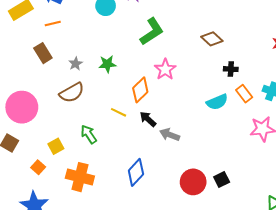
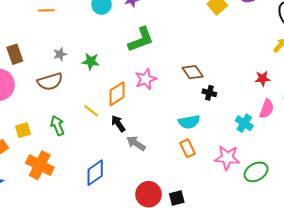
brown diamond: (212, 39) -> (193, 72), moved
brown rectangle: (43, 53) -> (15, 54), moved
orange rectangle: (244, 94) -> (188, 148), moved

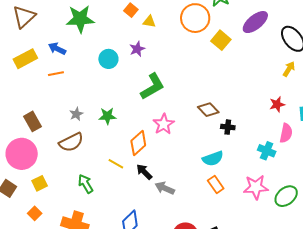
yellow square: (23, 130) -> (40, 183), moved

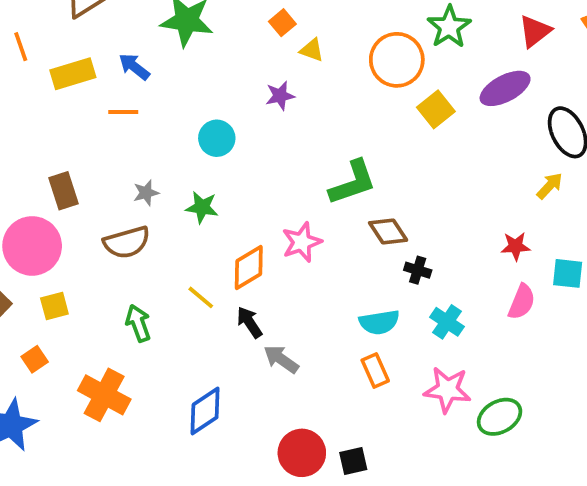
cyan circle: (108, 59) -> (217, 138), moved
green L-shape: (152, 86) -> (353, 183), moved
cyan cross: (267, 151) -> (447, 322), moved

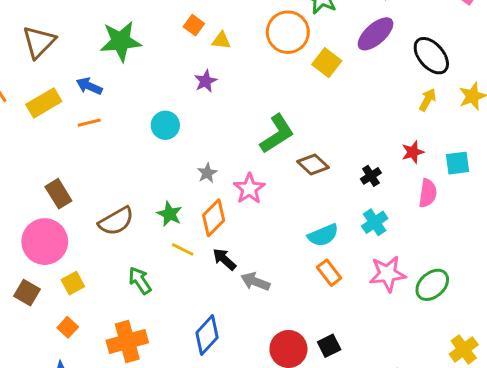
gray star: (146, 193) -> (207, 173), moved
green star: (202, 207) -> (170, 214), moved, turned 30
black cross: (418, 270) -> (371, 176), moved, turned -36
cyan cross: (447, 322) -> (375, 222), turned 35
orange cross: (104, 395) -> (127, 341), turned -30

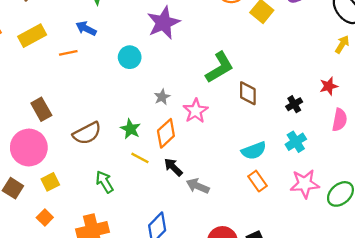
purple star: (206, 81) -> (163, 23), size x1.8
blue arrow: (89, 86) -> (86, 28), moved
brown diamond: (313, 164) -> (248, 93), turned 45

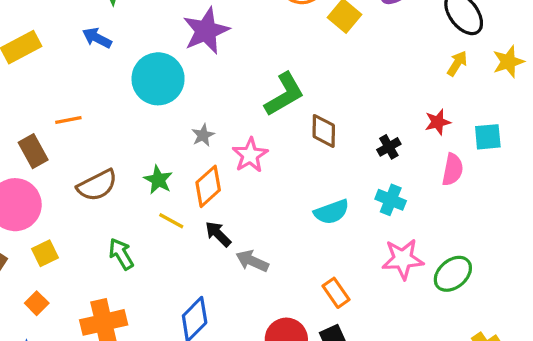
orange line: (68, 53) -> (68, 120), moved
cyan circle: (130, 57) -> (158, 79), size x1.6
cyan cross: (296, 142) -> (391, 200), turned -36
orange rectangle: (257, 181) -> (336, 293), moved

